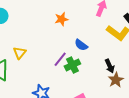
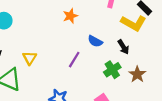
green cross: (72, 65) -> (112, 70), moved
black arrow: (110, 66) -> (123, 47), moved

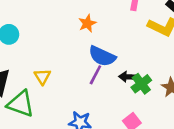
blue semicircle: (95, 41) -> (102, 56), moved, size x1.5
black arrow: (123, 47) -> (128, 77), moved, turned 128

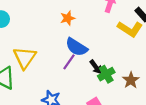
yellow triangle: (42, 77) -> (25, 58), size x1.6
black arrow: (128, 77) -> (96, 67), turned -136

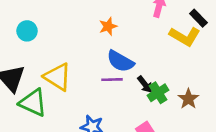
yellow triangle: (25, 58) -> (58, 77), turned -30
purple line: (69, 62) -> (112, 80), turned 56

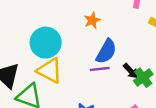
cyan circle: (27, 31) -> (46, 43), moved, size x1.6
blue semicircle: (120, 61) -> (106, 51), turned -85

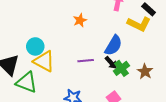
cyan circle: (46, 43) -> (35, 46), moved, size x0.7
blue semicircle: (106, 51) -> (113, 45), moved

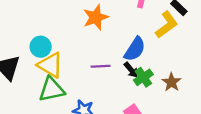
orange star: (80, 20) -> (96, 17), size x1.5
yellow L-shape: (139, 24) -> (167, 25), turned -65
green triangle: (27, 82) -> (52, 90), moved, turned -35

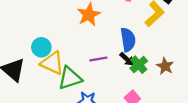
blue semicircle: (135, 49) -> (128, 40), turned -35
green triangle: (52, 90) -> (70, 78), moved

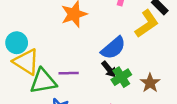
blue semicircle: (128, 40) -> (113, 48), turned 50
purple line: (98, 59) -> (69, 73), moved

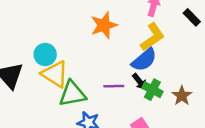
yellow L-shape: (147, 24) -> (153, 37), moved
purple line: (69, 73) -> (114, 86), moved
green cross: (121, 77) -> (152, 90), turned -30

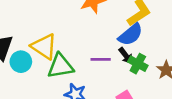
cyan circle: (45, 55) -> (21, 62), moved

